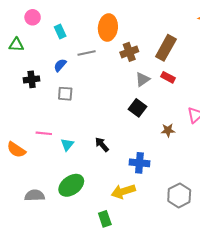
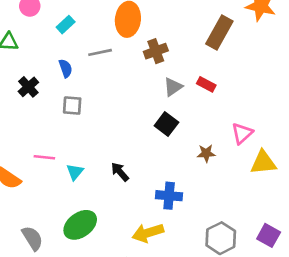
cyan rectangle: (60, 32) -> (66, 25), turned 72
brown rectangle: (166, 48) -> (219, 33), moved
blue semicircle: (60, 65) -> (66, 68), turned 120
black cross: (32, 79) -> (28, 87), turned -35
gray semicircle: (35, 195) -> (32, 238), turned 60

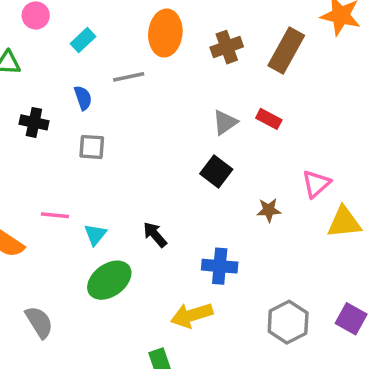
brown cross: (156, 51) -> (227, 47), moved
black cross: (28, 87) -> (34, 122), turned -36
green ellipse: (80, 225) -> (109, 280), moved

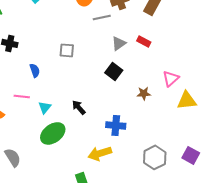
gray line: (129, 77) -> (102, 17), moved
blue semicircle: (83, 98) -> (35, 70), moved
gray square: (92, 147) -> (67, 50), moved

